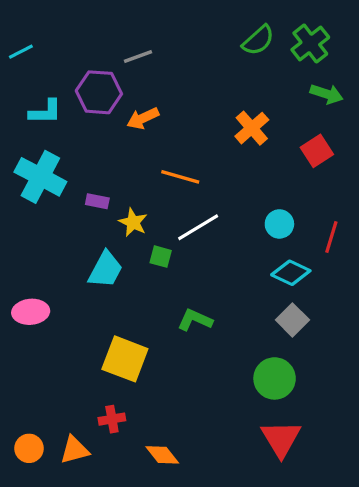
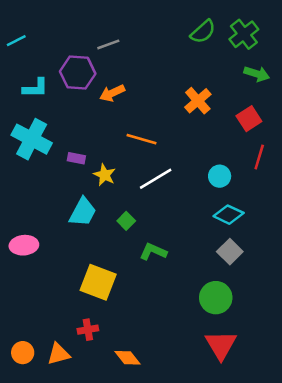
red line: (331, 237) -> (259, 157), moved
green square: (161, 257) -> (126, 221), moved, turned 30

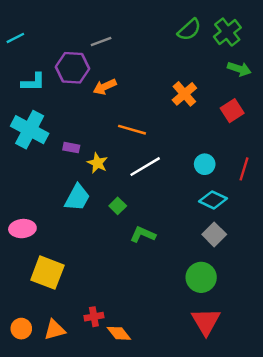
red line: (259, 157) -> (244, 169), moved
yellow square: (98, 282) -> (47, 273), moved
red cross: (88, 330) -> (94, 317), moved

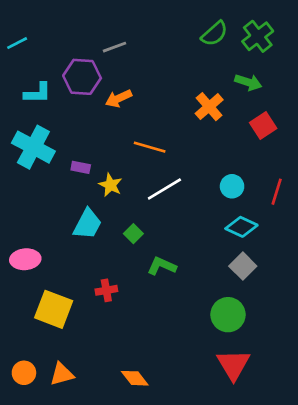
green arrow: (239, 69) -> (248, 82), moved
red cross: (94, 317) -> (106, 290), moved

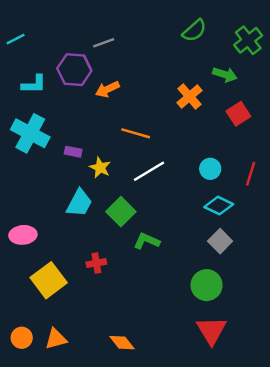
green cross: (258, 36) -> (248, 40), moved
green square: (133, 234) -> (121, 212), size x1.6
yellow square: (54, 309) -> (49, 280), turned 32

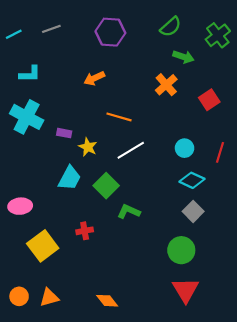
gray line: (104, 43) -> (51, 29), moved
purple hexagon: (74, 70) -> (110, 32), moved
green arrow: (225, 75) -> (183, 57), moved

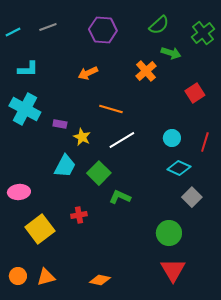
orange cross: (166, 85) -> (146, 71), moved
gray square: (193, 211) -> (192, 197), moved
orange diamond: (107, 301) -> (100, 280), turned -40

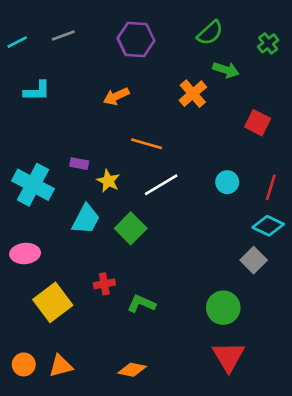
green cross: (203, 33) -> (268, 43), size x0.7
red square: (195, 93) -> (258, 123), turned -30
cyan cross: (25, 109) -> (33, 185), moved
cyan diamond: (179, 168) -> (268, 226), moved
green L-shape: (120, 197) -> (141, 304), moved

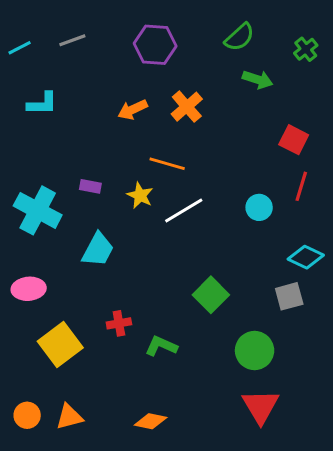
orange cross: (193, 94) -> (187, 107), moved
yellow star: (108, 181) -> (140, 195), moved
red line: (271, 187) -> (301, 186), moved
green square: (131, 228) -> (211, 295), moved
gray square: (254, 260) -> (289, 296), turned 30

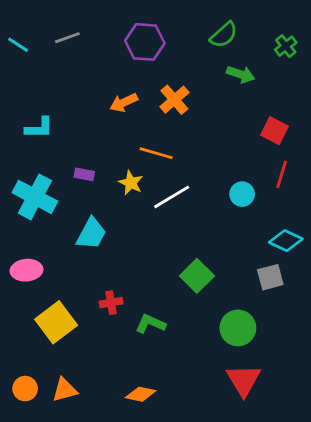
cyan line: (20, 48) -> (18, 45), turned 60
cyan L-shape: (42, 104) -> (39, 128), moved

